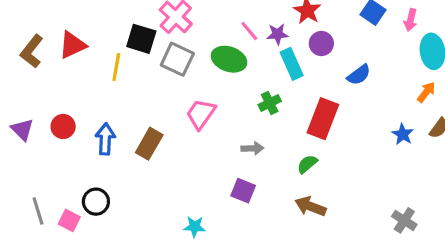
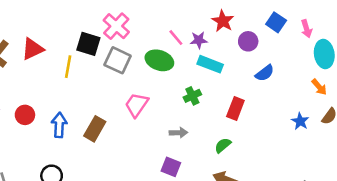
pink arrow: (411, 20) -> (306, 29), turned -30
purple circle: (321, 44) -> (248, 41), moved
cyan rectangle: (292, 64) -> (210, 64), turned -45
orange arrow: (426, 92) -> (319, 87), turned 102
red rectangle: (323, 119) -> (235, 109), size x0.7

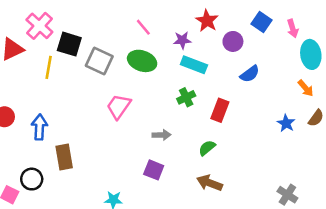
pink cross: (116, 26) -> (39, 26), moved
pink line: (176, 38) -> (143, 27), moved
green cross: (192, 96) -> (186, 97), moved
brown rectangle: (95, 129) -> (64, 157), moved, turned -40

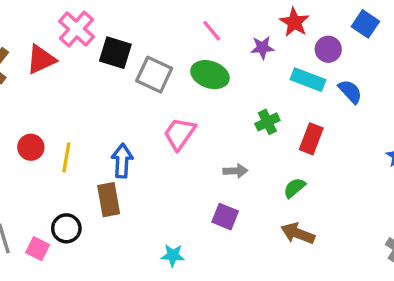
cyan rectangle: (194, 65) -> (308, 80), moved
yellow line: (49, 67) -> (66, 157), moved
blue semicircle: (250, 74) -> (350, 91), turned -96
blue arrow: (39, 127) -> (122, 161), moved

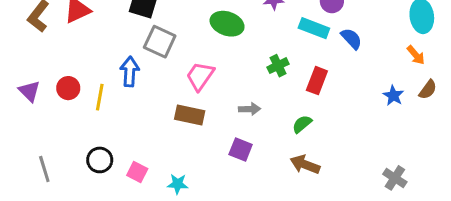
gray square: (154, 75) -> (160, 42), moved
blue arrow: (122, 161) -> (130, 72), moved
brown rectangle: (109, 200) -> (190, 115), moved, turned -68
pink square: (38, 249) -> (137, 172), moved
cyan star: (173, 255) -> (178, 184), moved

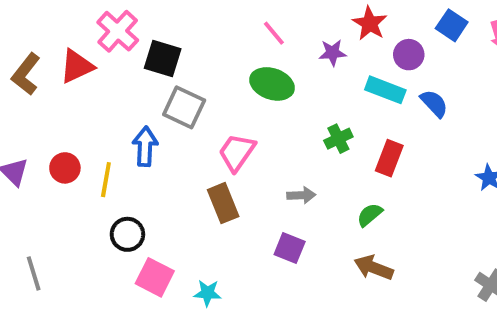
brown rectangle: (190, 115) -> (223, 203), turned 56
black circle: (100, 160) -> (127, 234), moved
pink square: (137, 172) -> (155, 277), size x1.4

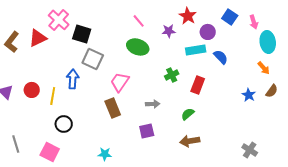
cyan rectangle: (385, 90) -> (196, 50), turned -30
purple square: (290, 248) -> (147, 131), turned -35
brown arrow: (374, 268) -> (190, 141), turned -30
pink square: (155, 277) -> (50, 152), moved

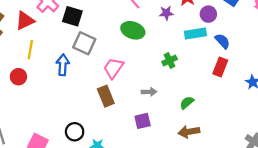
red rectangle: (198, 85) -> (220, 67), moved
yellow line: (53, 96) -> (30, 50), moved
black circle: (64, 124) -> (75, 132), moved

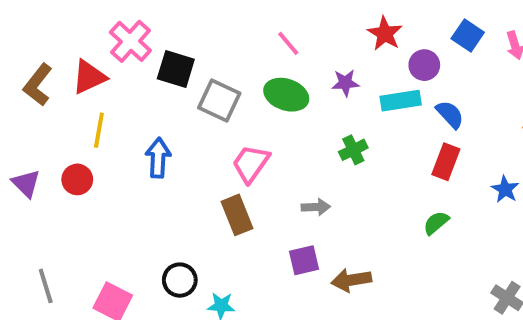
purple star: (166, 13) -> (345, 83), moved
gray square: (84, 43) -> (219, 101), moved
green semicircle: (187, 103) -> (436, 223), moved
brown arrow: (189, 132) -> (351, 280), moved

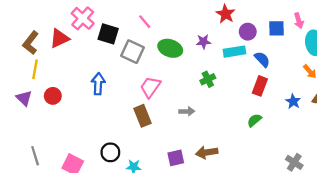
blue square: (468, 36) -> (277, 28), moved, turned -35
pink line: (288, 43) -> (145, 22), moved
yellow line: (99, 130) -> (35, 69), moved
purple square: (304, 260) -> (176, 158), moved

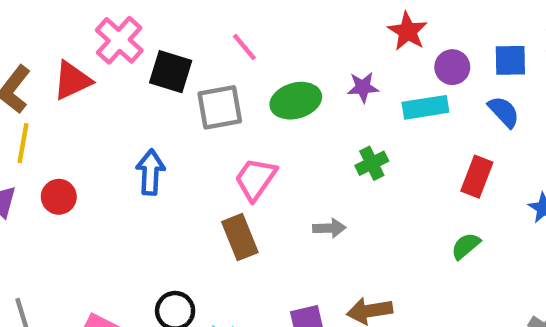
green ellipse: (170, 48) -> (296, 101), turned -35
gray square: (133, 52) -> (220, 107), turned -35
blue semicircle: (262, 59) -> (504, 112), moved

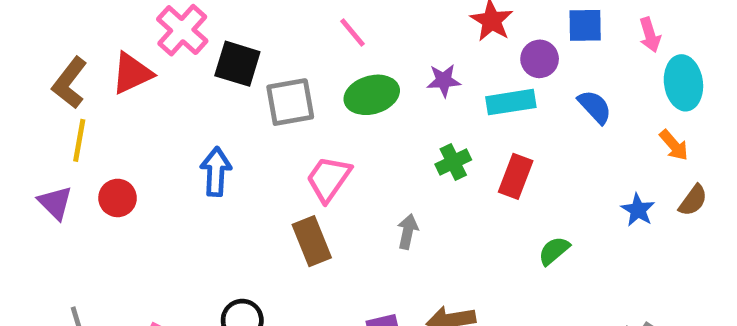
pink line: (244, 47) -> (353, 32), moved
blue square: (510, 60) -> (585, 25), moved
red rectangle: (477, 177) -> (516, 176), moved
gray arrow: (329, 228) -> (408, 232), turned -76

